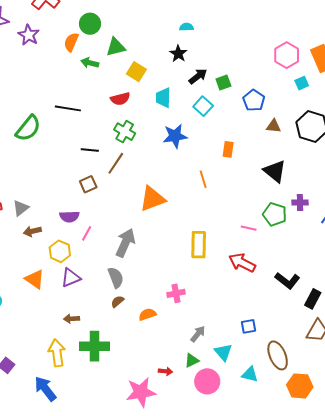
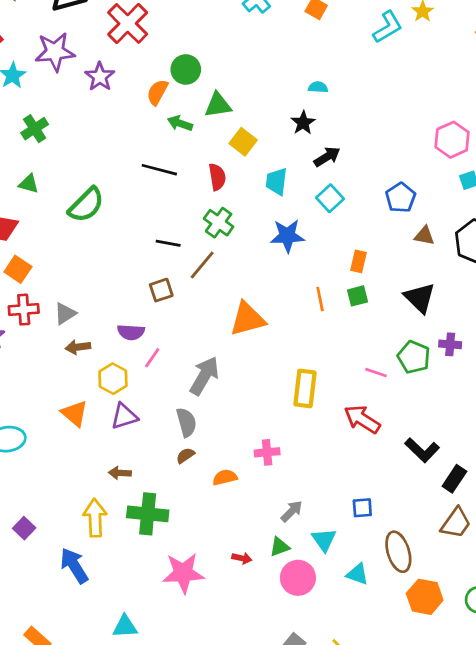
green square: (223, 83) -> (358, 296), moved
red semicircle: (120, 99) -> (217, 177), turned -90
black line: (68, 108) -> (159, 170), moved
pink star: (141, 392) -> (183, 573), moved

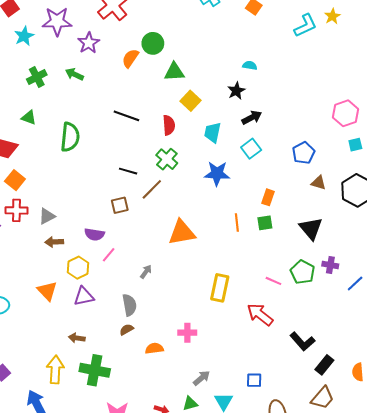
green arrow: (180, 123) -> (74, 74), moved
green semicircle: (86, 205) -> (70, 137), turned -44
gray arrow: (204, 376) -> (146, 272), size x0.5

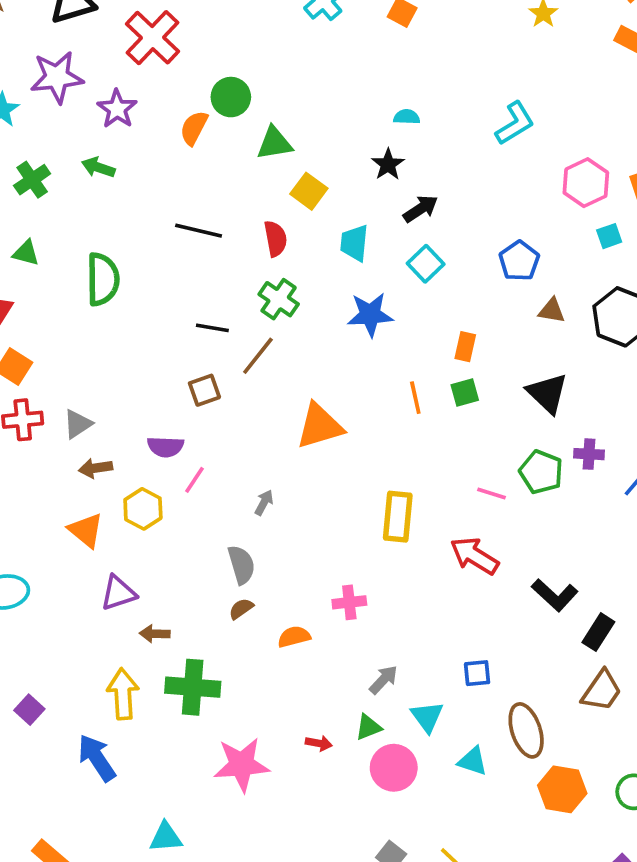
cyan L-shape: (305, 26) -> (515, 123), moved
orange triangle: (47, 291) -> (86, 530), moved
purple triangle: (84, 296) -> (118, 593), moved

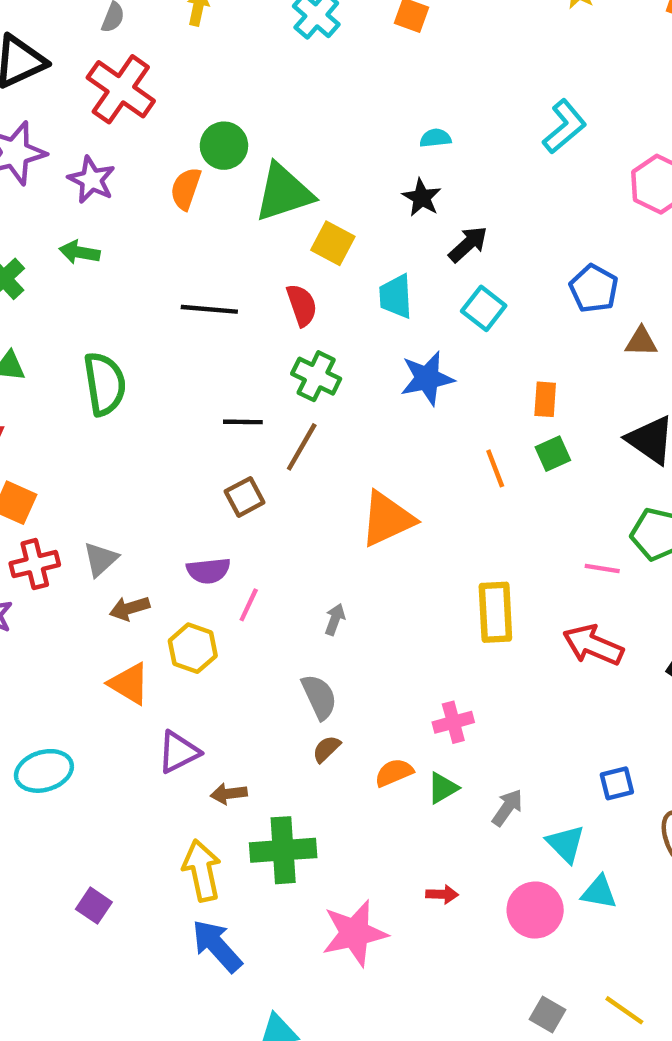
green triangle: (274, 143) -> (284, 193), size x1.4
green triangle: (368, 727) -> (443, 788), moved
blue arrow: (97, 758) -> (217, 946), moved
cyan triangle: (473, 761) -> (599, 892), moved

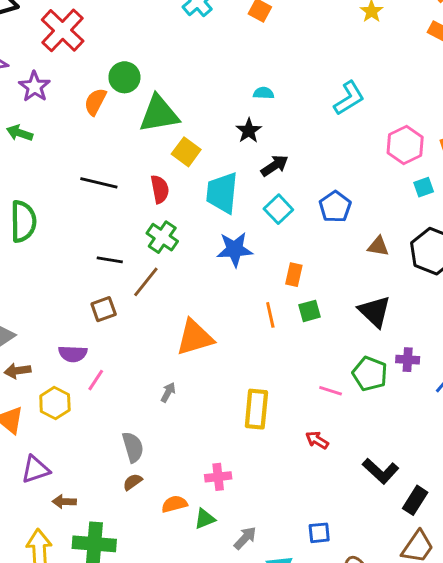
blue pentagon: (594, 288) -> (335, 207), moved
cyan trapezoid: (396, 296) -> (222, 193), size x1.4
orange rectangle: (545, 399) -> (294, 275), moved
gray arrow: (335, 619) -> (168, 392), moved
red arrow: (593, 645) -> (317, 440), size x0.6

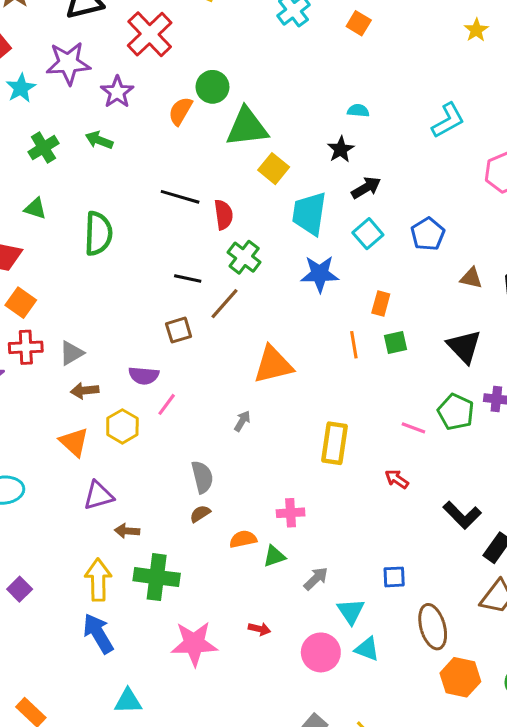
red semicircle: (160, 189) -> (223, 215), moved

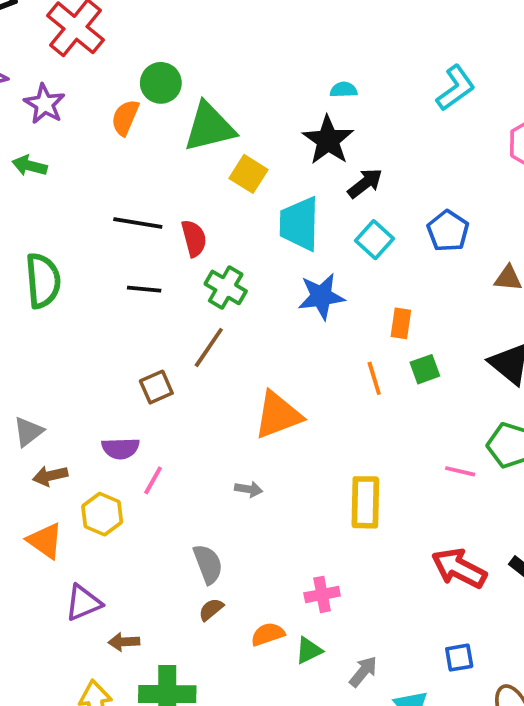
black star: (341, 149) -> (328, 140), size x1.5
black line: (188, 278) -> (144, 289), moved
gray arrow: (242, 421) -> (249, 489), turned 75
red arrow: (397, 479) -> (459, 568), moved, size x1.8

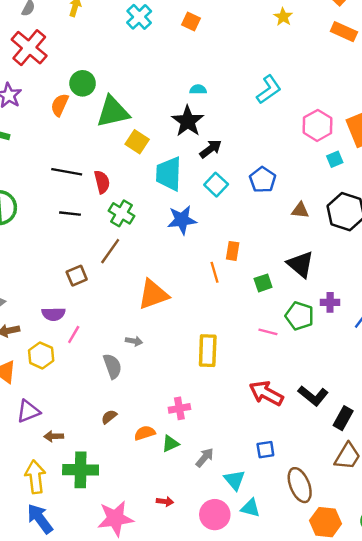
orange rectangle: (401, 323) -> (233, 251), moved
green square: (425, 369) -> (263, 283), moved
gray semicircle: (208, 564) -> (112, 366), moved

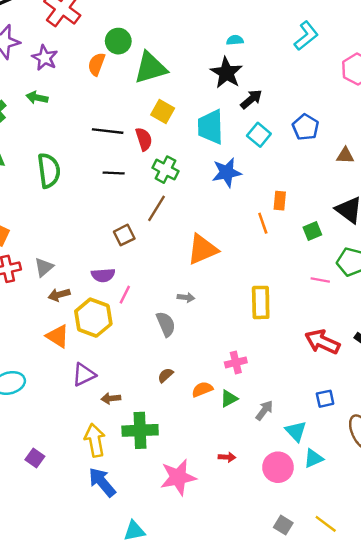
yellow square: (137, 142) -> (163, 112), moved
yellow hexagon: (41, 355) -> (93, 318), size x1.4
cyan triangle: (250, 508) -> (313, 458), turned -36

